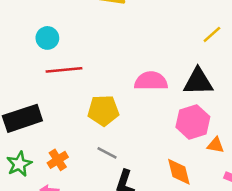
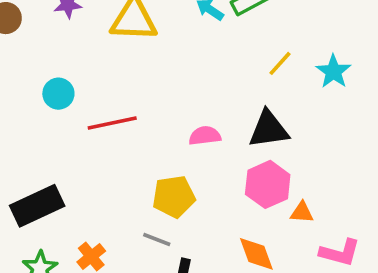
red line: (64, 70) -> (112, 123), moved
pink semicircle: (151, 81) -> (205, 136), size x0.7
yellow pentagon: (103, 110) -> (174, 197), moved

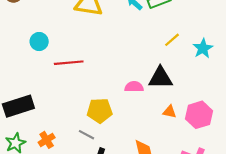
pink semicircle: (205, 136) -> (134, 87), moved
pink hexagon: (268, 184) -> (199, 115), moved
orange triangle: (302, 212) -> (170, 112), moved

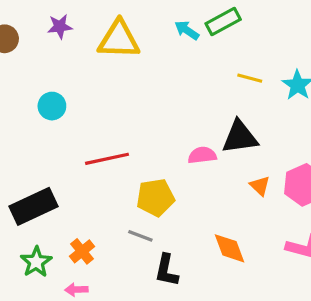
yellow line: (172, 40) -> (250, 78), turned 63
red line: (69, 63) -> (107, 159), moved
orange triangle: (170, 112) -> (260, 186), turned 40

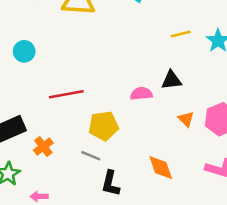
yellow line: (250, 78) -> (181, 34), turned -30
black triangle: (240, 137) -> (171, 80), size x0.7
orange cross: (82, 251) -> (43, 147), moved

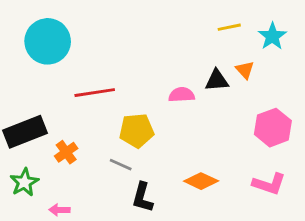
cyan circle: (24, 51) -> (48, 41), size x1.8
orange triangle: (186, 119) -> (245, 70), moved
orange diamond: (161, 168) -> (201, 181), turned -48

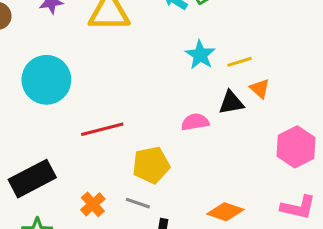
yellow line: (229, 27) -> (240, 62), moved
cyan star: (272, 36) -> (200, 55), moved
orange cross: (66, 152) -> (93, 204), moved

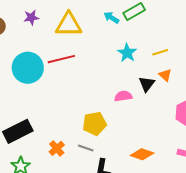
yellow line: (240, 62) -> (160, 52), moved
black triangle: (231, 103) -> (147, 84), turned -42
red line: (102, 129) -> (61, 59), moved

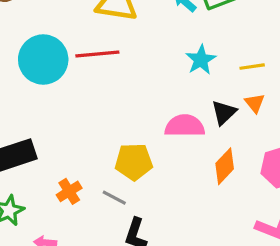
pink semicircle: (123, 96) -> (185, 126), size x1.4
orange diamond: (142, 154) -> (225, 166), moved, turned -75

